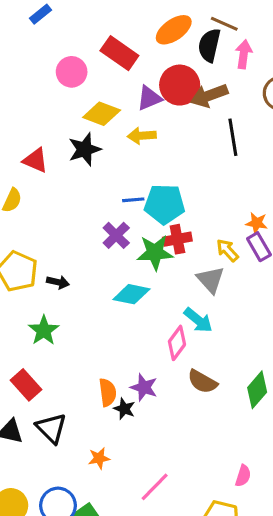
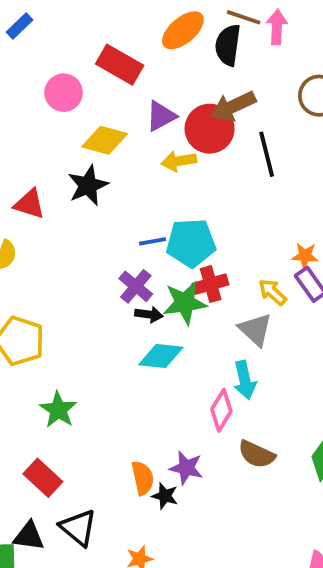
pink arrow: (244, 54) -> (277, 27), moved
red circle: (180, 85) -> (210, 129), moved
yellow arrow: (142, 136) -> (179, 161), moved
black arrow: (58, 282) -> (149, 314), moved
cyan arrow: (198, 320) -> (245, 380), turned 44

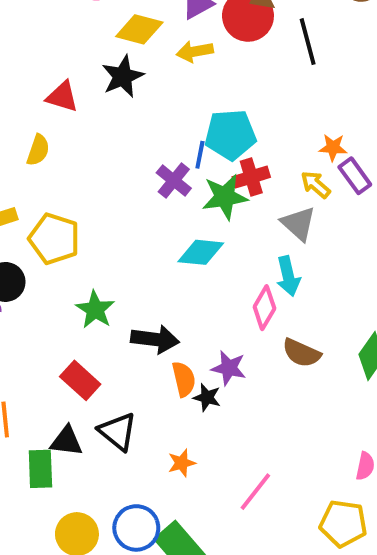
yellow arrow: (179, 161) -> (195, 51), moved
blue line: (153, 241) -> (200, 155), moved, turned -68
orange star: (305, 256) -> (333, 147), moved
black arrow: (149, 314) -> (155, 339), moved, size x1.6

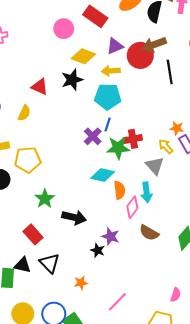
cyan pentagon: (230, 135) -> (108, 97), moved
yellow pentagon: (54, 239) -> (28, 160), turned -30
orange semicircle: (184, 379) -> (120, 190), moved

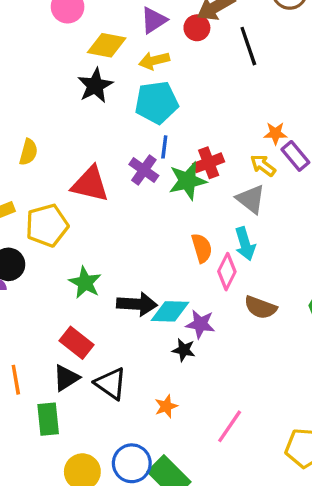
red circle: (140, 55) -> (197, 28), size x0.6
red triangle: (40, 87) -> (90, 184), moved, size x1.4
cyan diamond: (103, 175) -> (170, 311), moved
black triangle: (23, 265) -> (66, 378), moved, turned -36

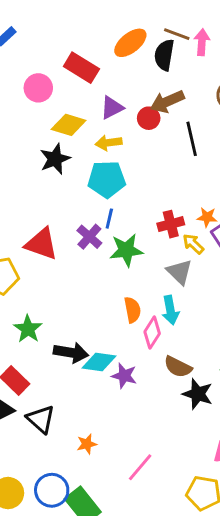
red cross: (209, 163) -> (171, 224), moved
black star: (184, 350) -> (198, 394), moved, size x1.5

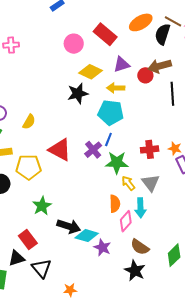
yellow arrow: (193, 244) -> (128, 183), moved
black star: (198, 394) -> (135, 271), moved

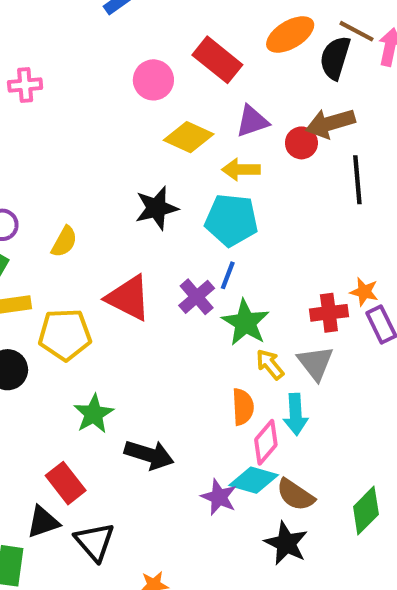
black star: (78, 93) -> (156, 208), moved
red cross: (150, 149) -> (329, 313), moved
green star: (117, 163) -> (245, 323), turned 30
cyan diamond: (87, 236) -> (254, 480), moved

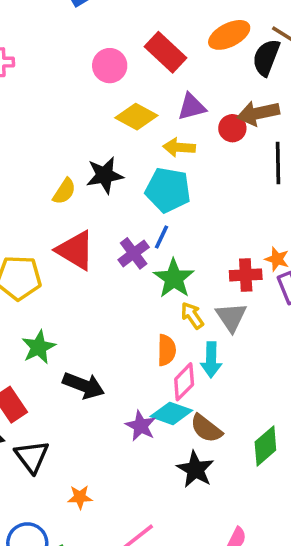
yellow semicircle: (64, 242) -> (64, 191), moved

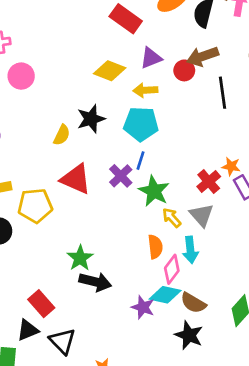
pink circle: (110, 66) -> (21, 76), moved
red cross: (246, 275) -> (209, 182), turned -30
green star: (39, 347) -> (80, 258), moved

